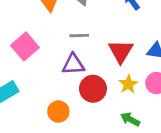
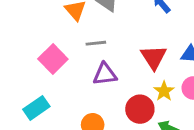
gray line: (79, 36) -> (96, 43), moved
red circle: (93, 89) -> (140, 109), moved

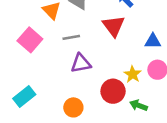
red triangle: (154, 57) -> (113, 26), moved
pink square: (53, 59) -> (30, 40), moved

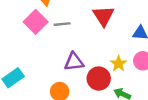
pink square: (30, 40) -> (36, 22), moved
purple triangle: (81, 63) -> (74, 62), moved

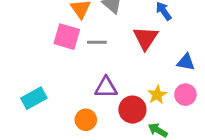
pink square: (36, 22) -> (67, 37), turned -35

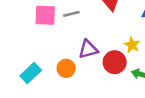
orange circle: (86, 120) -> (66, 68), moved

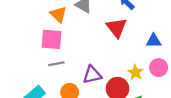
gray line: (71, 14) -> (56, 64), moved

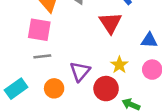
yellow star: (135, 72) -> (119, 65), moved
purple triangle: (92, 75) -> (80, 71), turned -42

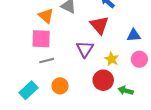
purple triangle: (80, 71) -> (85, 49), moved

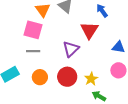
yellow star: (112, 59) -> (91, 79), moved
red circle: (103, 80) -> (67, 77), moved

